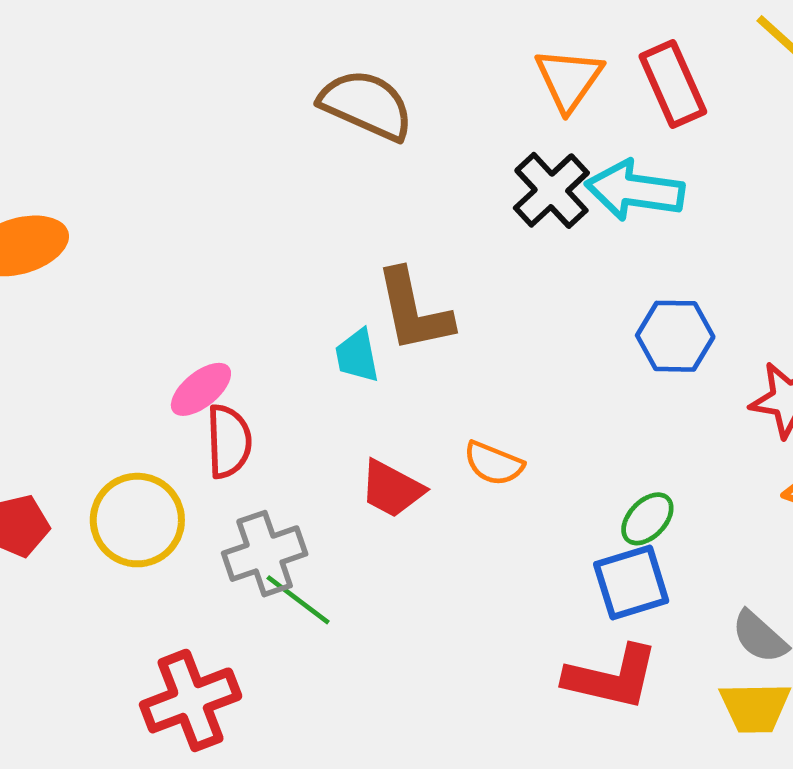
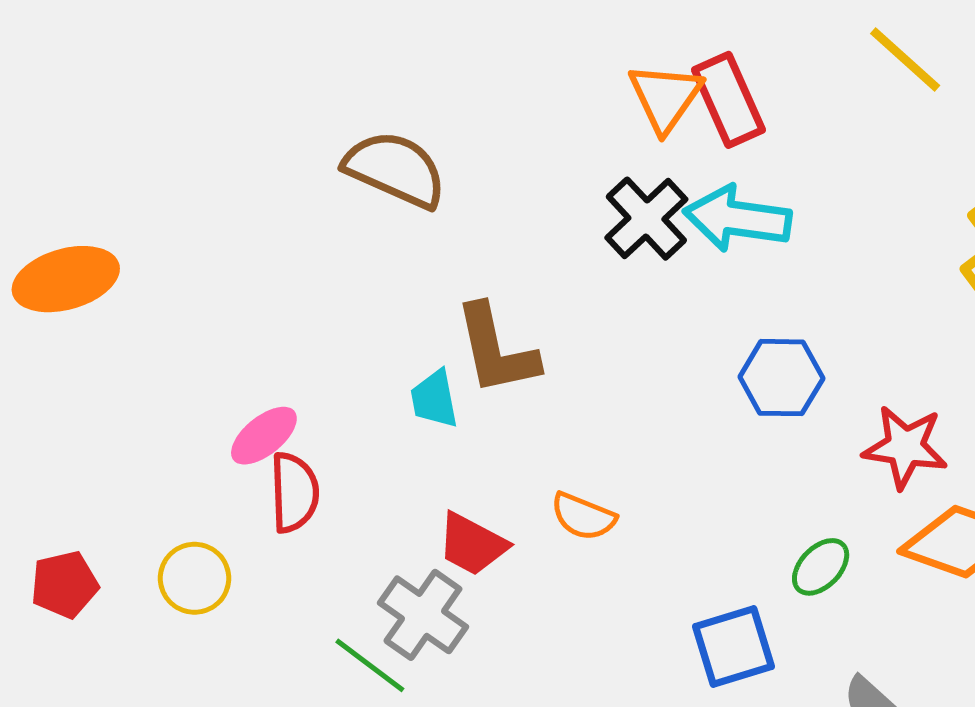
red rectangle: (673, 84) -> (728, 100), moved
brown semicircle: (366, 105) -> (395, 169), moved
green ellipse: (647, 519) -> (821, 567), moved
yellow circle: (137, 520) -> (195, 578), size x0.7
gray cross: (265, 554) -> (423, 615), moved, turned -36

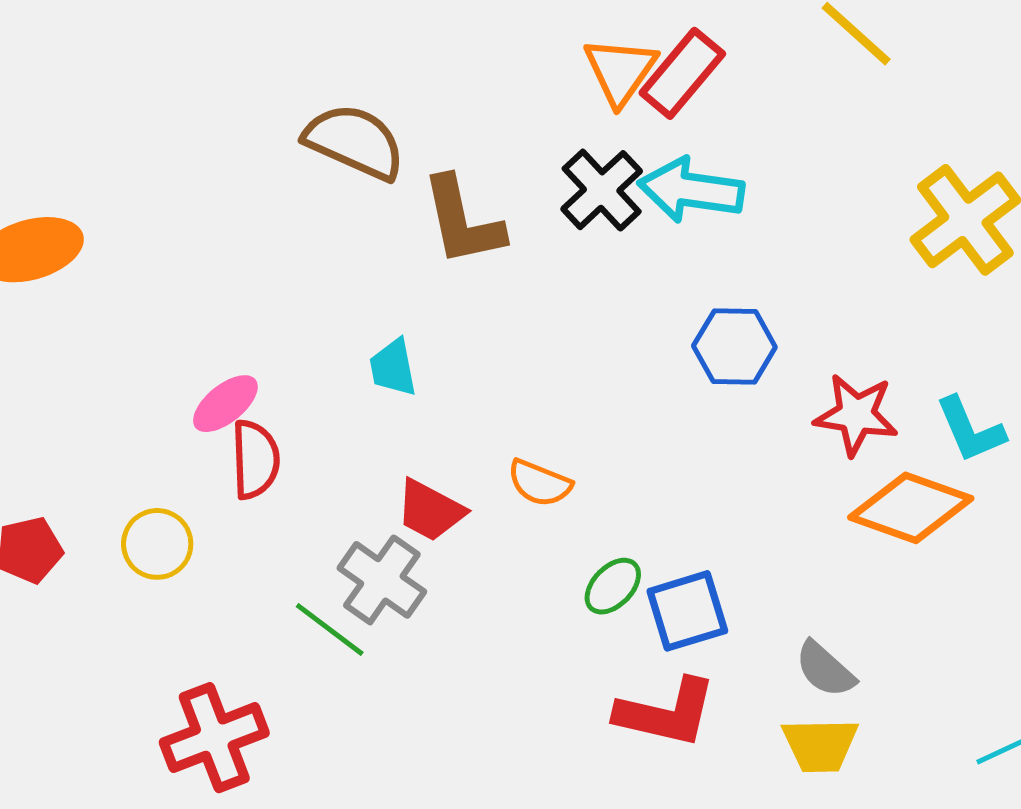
red rectangle: (728, 100) -> (682, 73), turned 64
brown L-shape: (496, 350) -> (463, 221), moved
green ellipse: (821, 567) -> (613, 586), moved

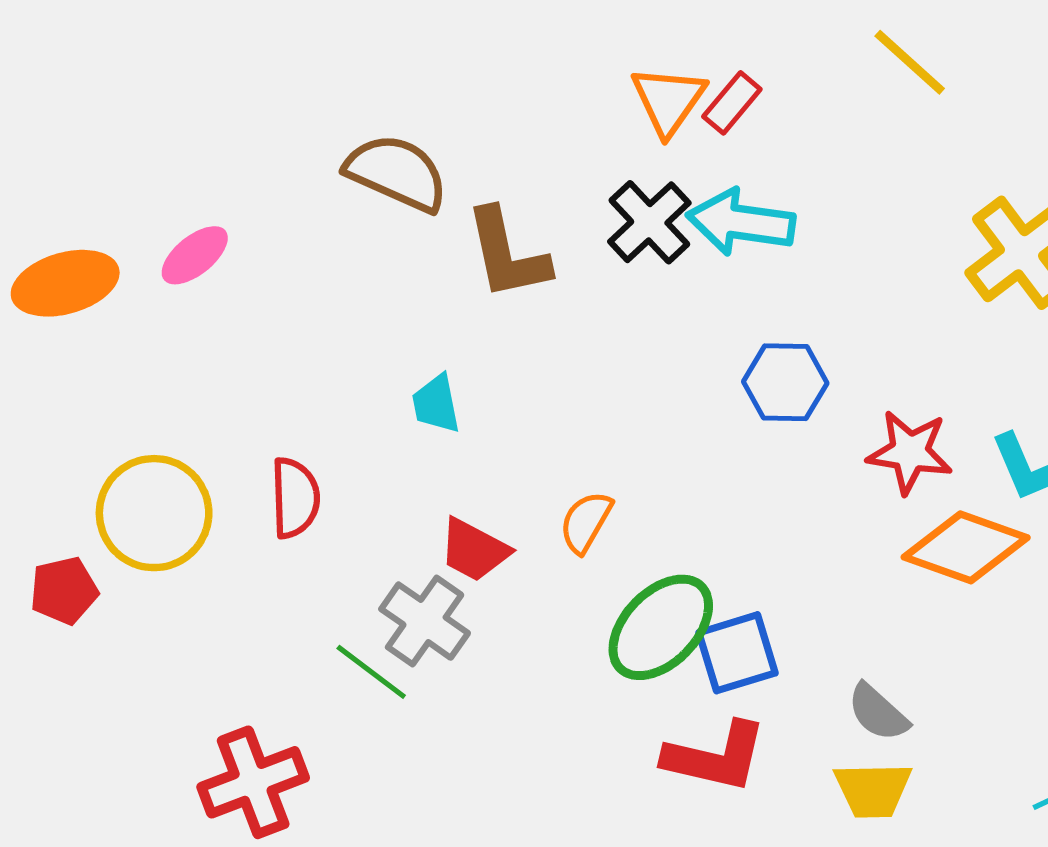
red rectangle: (682, 73) -> (732, 103), size x0.7
pink ellipse: (225, 404) -> (195, 255), moved
orange semicircle: (540, 483) -> (586, 522), turned 98
yellow circle: (157, 544) -> (154, 513), moved, size x1.6
green ellipse: (613, 586) -> (661, 627), size x1.8

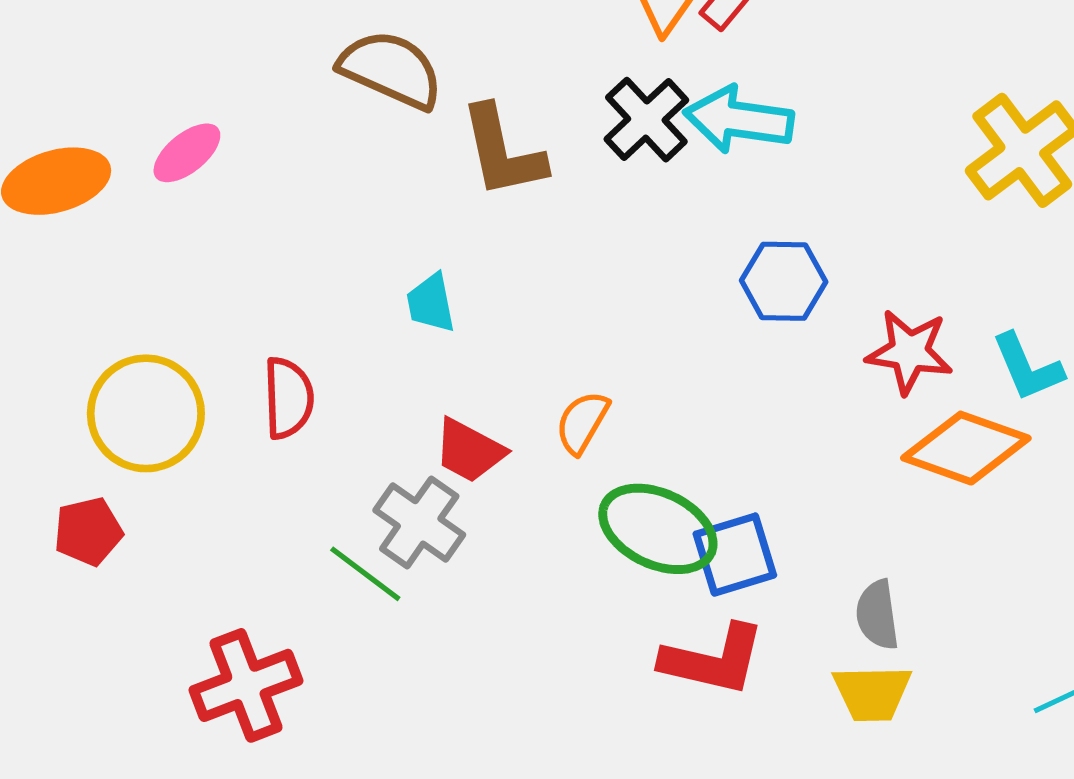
red pentagon: (64, 591) -> (88, 531), moved
green ellipse: (661, 627) -> (658, 529), turned 71
gray semicircle: (878, 712) -> (877, 615), turned 40

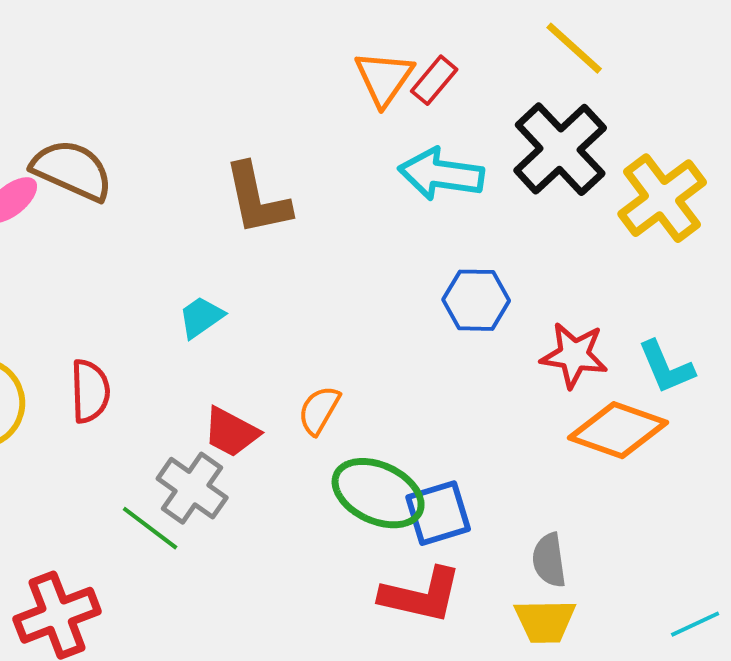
brown semicircle: (391, 69) -> (72, 170), moved
black cross: (646, 120) -> (560, 149), moved, size x1.4
cyan trapezoid: (431, 303) -> (201, 317), turned 66

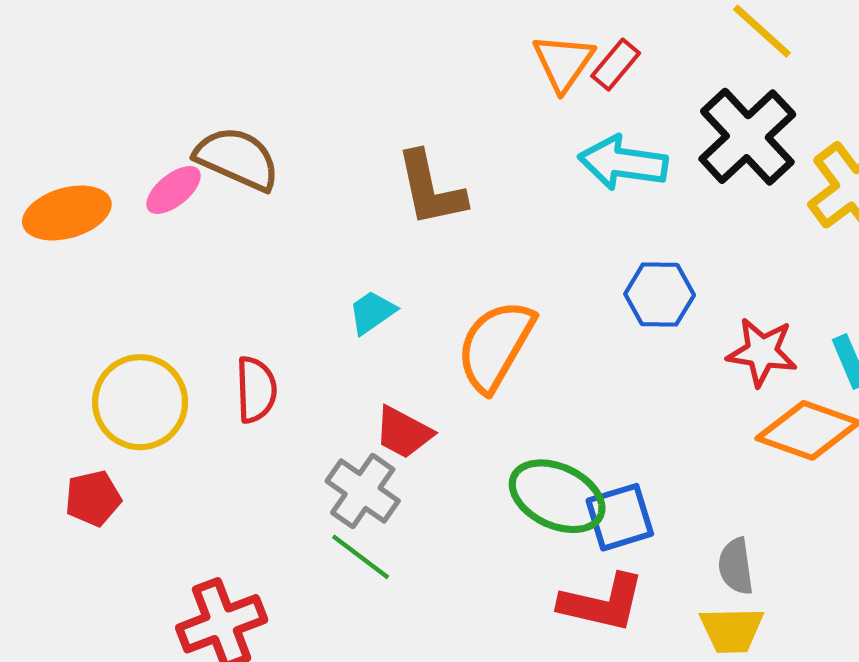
orange semicircle: (319, 410) -> (495, 346), moved, size x1.8
green line: (150, 528) -> (361, 557), moved

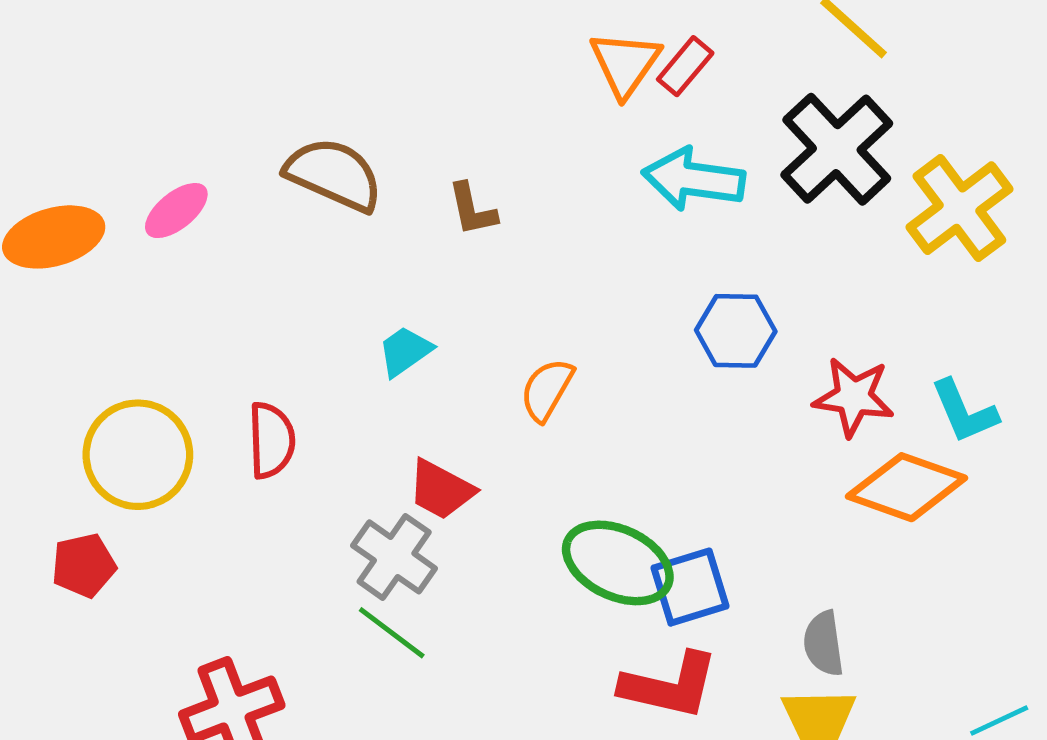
brown semicircle: (237, 159) -> (334, 174), moved
brown L-shape: (431, 189) -> (472, 209), size x0.6
orange semicircle: (495, 346) -> (547, 390), size x0.6

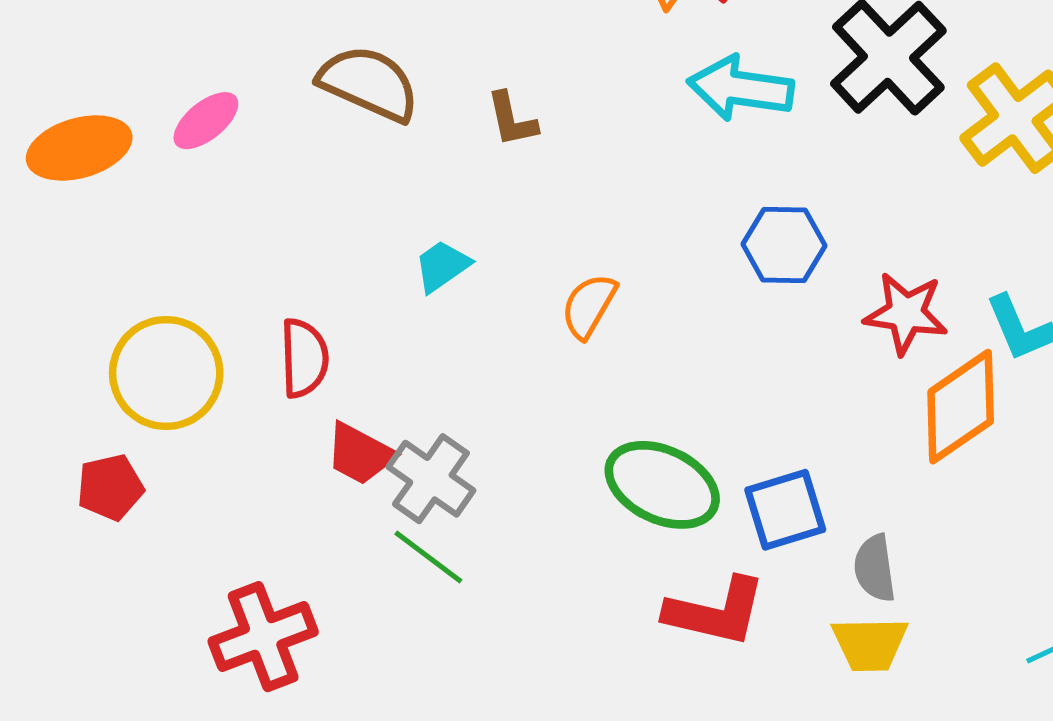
orange diamond: (907, 487) -> (961, 407), turned -54
red trapezoid: (441, 490) -> (360, 454), moved
blue square: (690, 587) -> (785, 510), moved

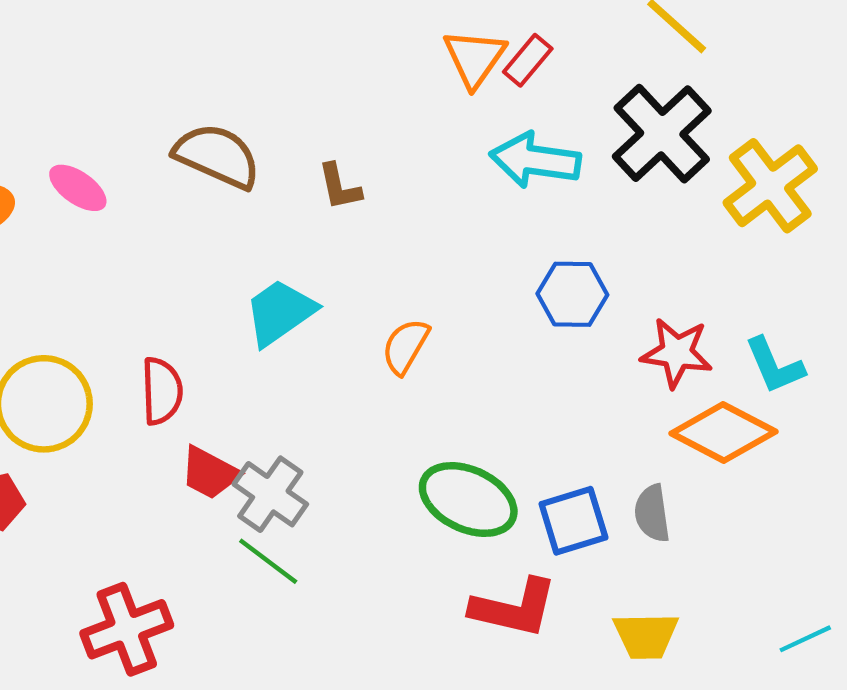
pink ellipse: (206, 121) -> (78, 188), turned 74
cyan trapezoid: (442, 266) -> (280, 312), size x1.5
orange diamond: (961, 407) -> (723, 432), turned 62
gray semicircle: (875, 568) -> (652, 513), moved

